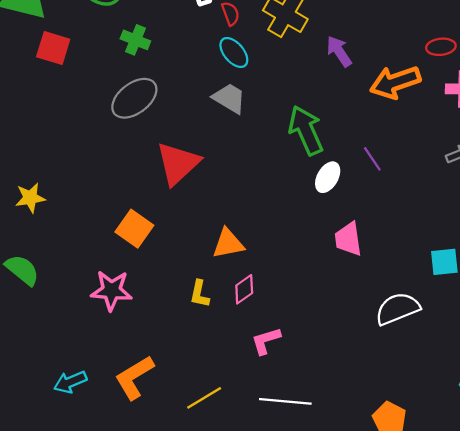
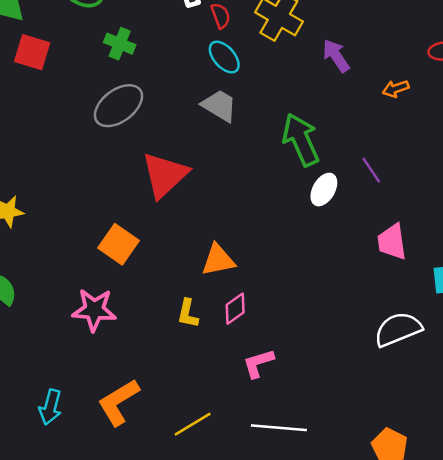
orange arrow: (395, 82) -> (396, 89), size x0.5
pink trapezoid: (348, 239) -> (392, 242), moved
cyan arrow: (70, 382) -> (50, 407), turned -52

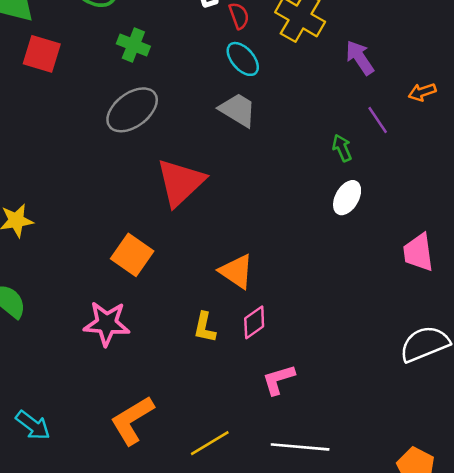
green arrow: (301, 140) -> (342, 148), moved, size x0.5
purple line: (371, 170) -> (378, 120), moved
orange triangle: (218, 260) -> (236, 271), turned 45
cyan arrow: (50, 407) -> (33, 425), moved, turned -68

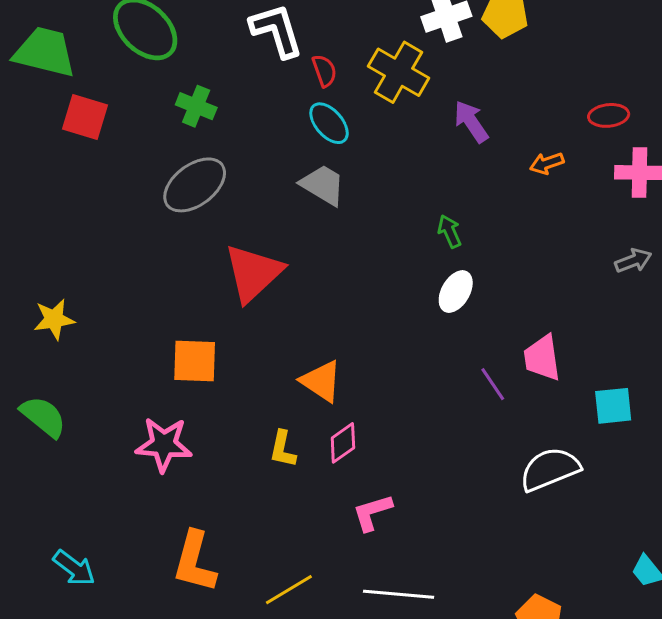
purple line: (378, 120) -> (493, 384), moved
orange square: (132, 255) -> (195, 361), turned -33
orange L-shape: (132, 420) -> (195, 562), turned -44

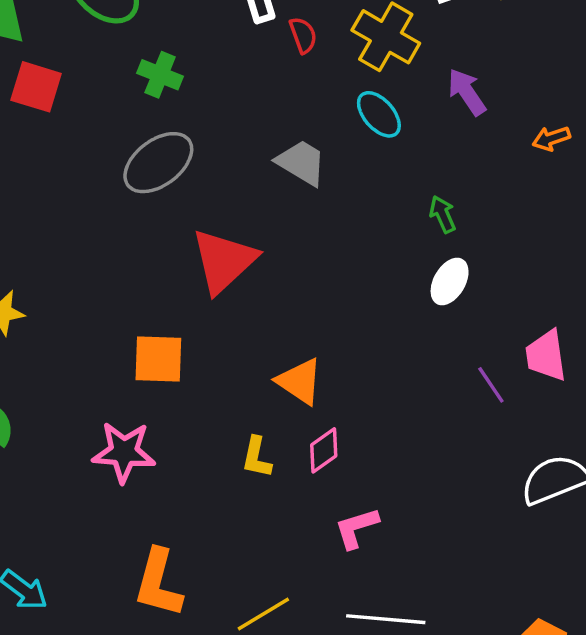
cyan ellipse: (329, 123) -> (379, 114), moved

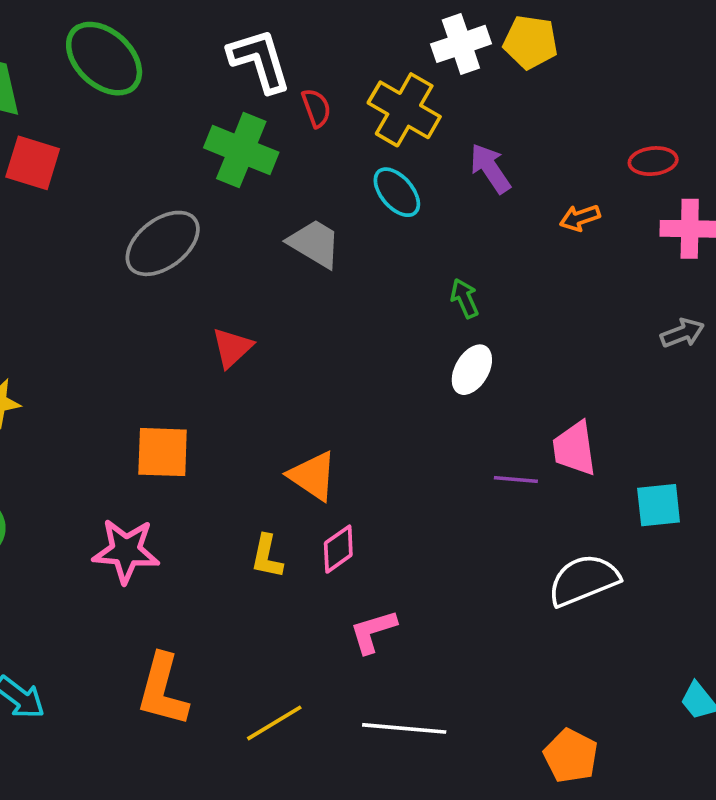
green cross: (160, 75) -> (241, 150), moved, size x1.5
red triangle: (224, 261) -> (232, 348), size x0.6
purple line: (491, 385) -> (516, 480), turned -51

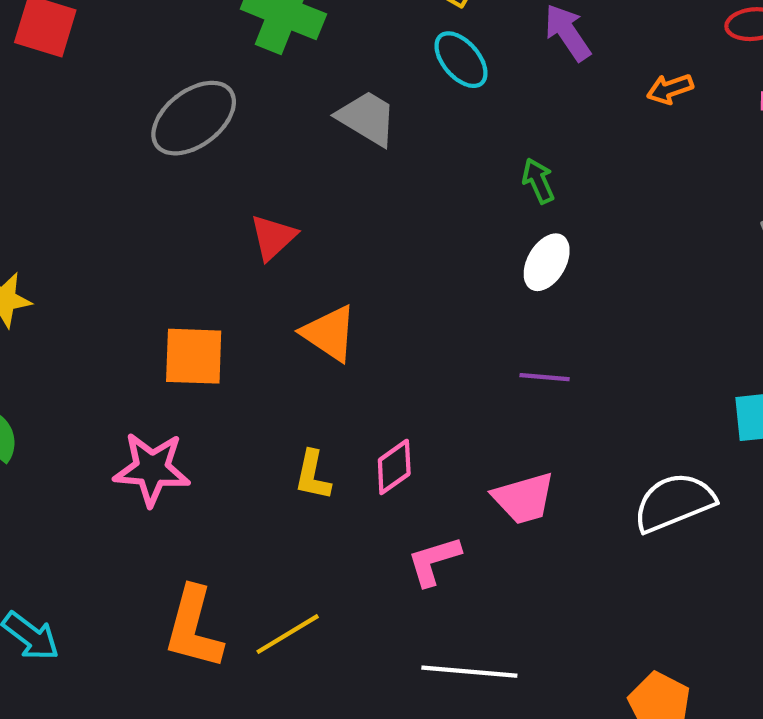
pink trapezoid: (574, 448) -> (524, 498), moved, turned -98
orange triangle: (313, 476) -> (329, 333), moved
purple line: (516, 480) -> (545, 377), moved
yellow line: (274, 723) -> (288, 634), moved

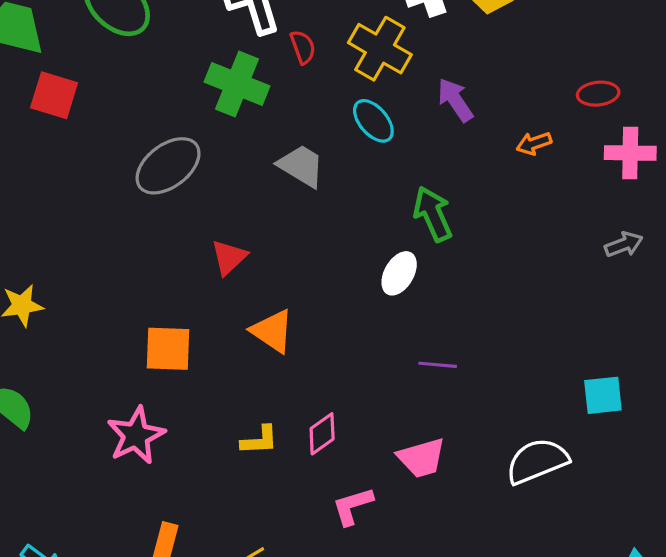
green arrow: (538, 181) -> (433, 214), size x1.6
white ellipse: (547, 262) -> (399, 273), moved
pink star: (152, 469) -> (136, 435), turned -30
yellow L-shape: (313, 475) -> (259, 440), turned -105

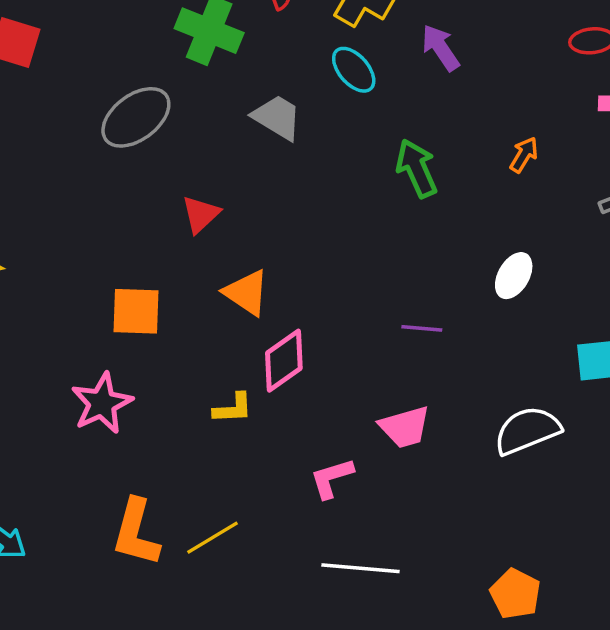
orange arrow: (534, 143) -> (524, 155), moved, turned 140
white ellipse: (399, 273) -> (514, 276), moved
pink diamond: (322, 434) -> (284, 361), moved, size x1.4

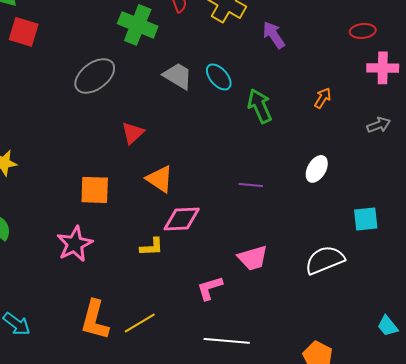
cyan ellipse: (354, 70) -> (219, 77), moved
purple line: (422, 328) -> (251, 185), moved
pink diamond: (284, 361) -> (182, 219), turned 33

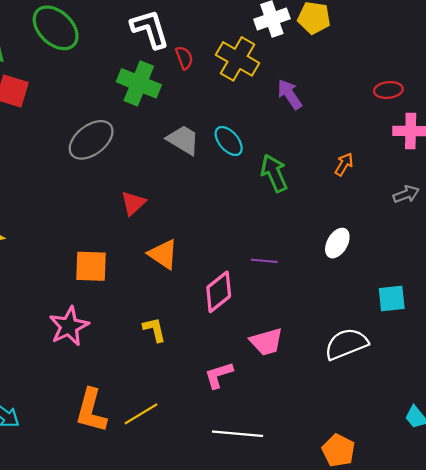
pink diamond: (182, 219) -> (219, 292), moved, turned -36
yellow L-shape: (152, 247) -> (154, 330), turned -100

